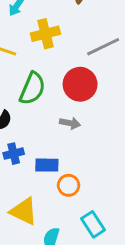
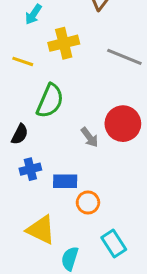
gray line: (103, 47) -> (124, 57), turned 48
red circle: (80, 84) -> (123, 124), moved
gray arrow: (70, 123) -> (90, 137), turned 42

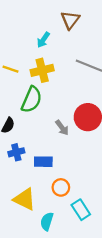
cyan arrow: (33, 14) -> (43, 40), moved
yellow cross: (64, 43) -> (42, 70), moved
orange circle: (88, 202) -> (61, 187), moved

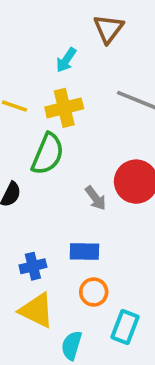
blue cross: (16, 152) -> (33, 266), moved
blue rectangle: (43, 162) -> (84, 252), moved
cyan rectangle: (81, 210) -> (125, 327), turned 54

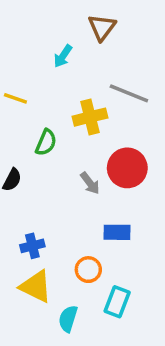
yellow cross: (64, 108) -> (90, 117), moved
green semicircle: (48, 154) -> (46, 143), size x0.7
blue rectangle: (84, 252) -> (117, 232), moved

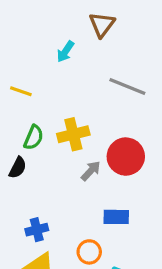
yellow cross: (90, 117) -> (73, 134), moved
green semicircle: (46, 143) -> (34, 137), moved
gray arrow: (90, 183) -> (91, 171), turned -100

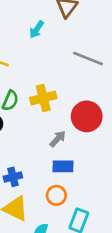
gray arrow: (91, 171) -> (58, 139), moved
blue rectangle: (116, 217) -> (63, 166), moved

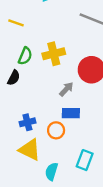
orange circle: (56, 195) -> (56, 130), moved

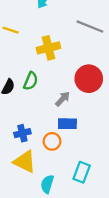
yellow cross: (54, 54) -> (48, 48), moved
green semicircle: (25, 56) -> (31, 81), moved

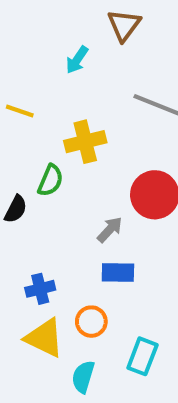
green semicircle: (31, 81) -> (50, 180), moved
orange circle: (52, 141) -> (91, 322), moved

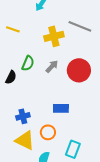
yellow cross: (85, 142) -> (54, 36), moved
gray arrow: (110, 230) -> (52, 66), moved

